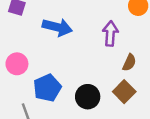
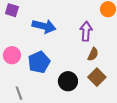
brown semicircle: (129, 63) -> (93, 54), moved
blue pentagon: (47, 88) -> (39, 62), moved

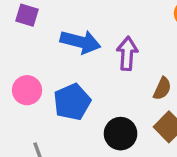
purple arrow: (86, 31) -> (127, 53), moved

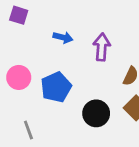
blue arrow: (80, 42) -> (63, 37), size x0.6

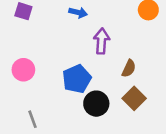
blue arrow: (63, 37) -> (78, 12), moved
blue pentagon: (56, 87) -> (77, 79), moved

